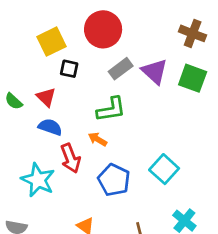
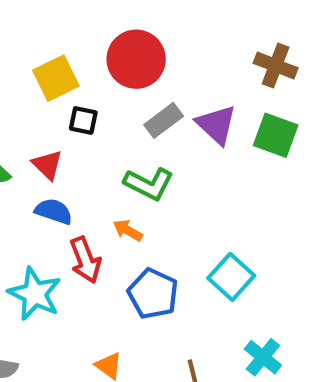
green L-shape: (111, 109) -> (149, 184), turned 36

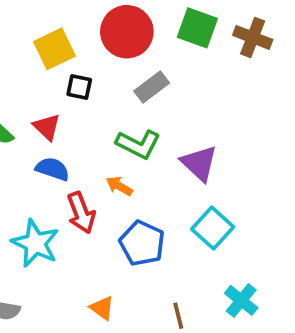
purple triangle: (216, 125) -> (199, 163), moved
green square: (276, 135) -> (197, 28), moved

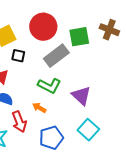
green square: (197, 28) -> (79, 37), moved, turned -30
gray rectangle: (152, 87) -> (56, 56), size x1.4
blue pentagon: (142, 243) -> (51, 138), turned 30

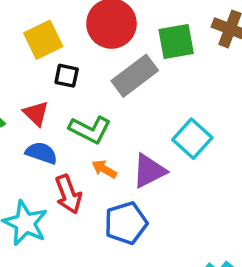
green L-shape: (49, 86) -> (90, 130), moved
purple triangle: (81, 96) -> (149, 171), moved, turned 50
cyan square: (88, 130) -> (192, 139), moved

